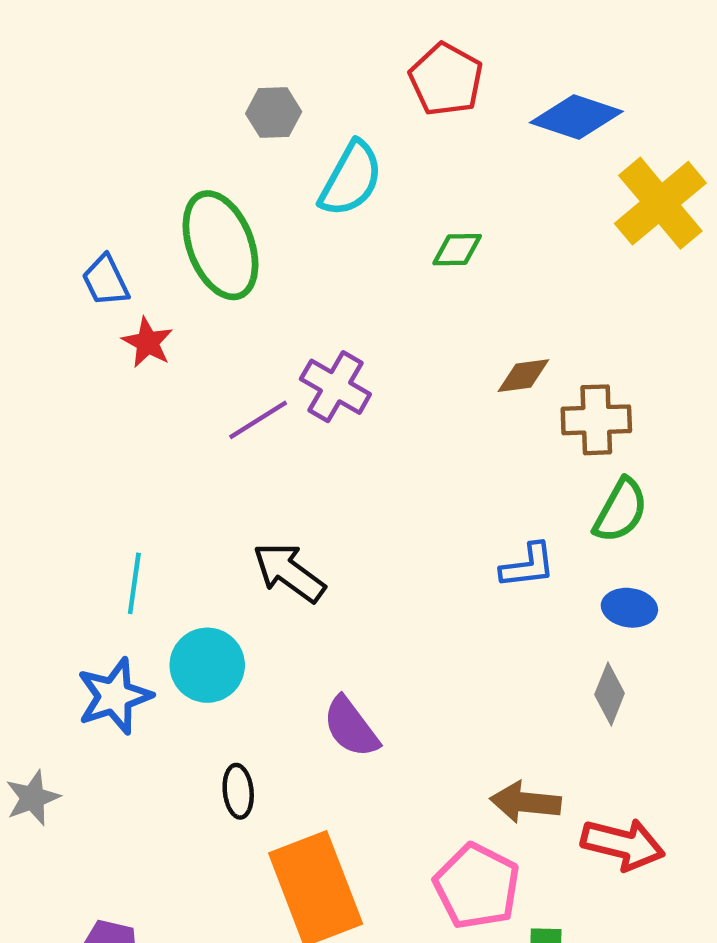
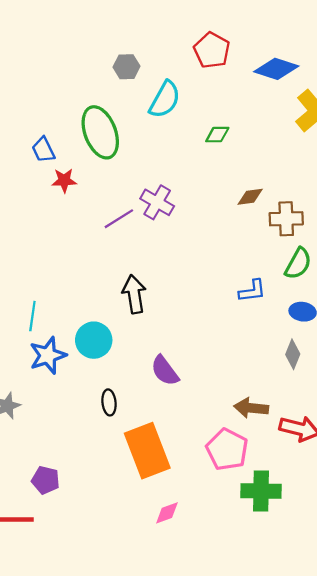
red star: (148, 342) -> (64, 180), turned -30
black arrow: (289, 572) -> (134, 294), turned 45
cyan line: (134, 583) -> (32, 316), moved

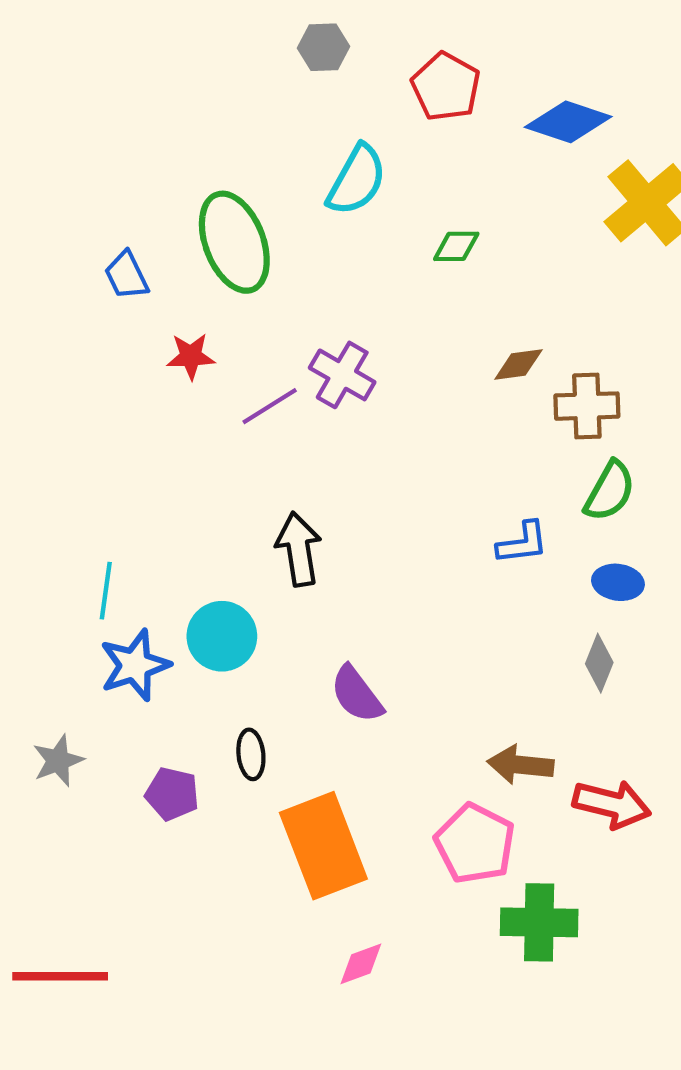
gray hexagon: (127, 67) -> (323, 47), moved
red star: (64, 180) -> (191, 356), moved
purple pentagon: (46, 480) -> (172, 794), moved

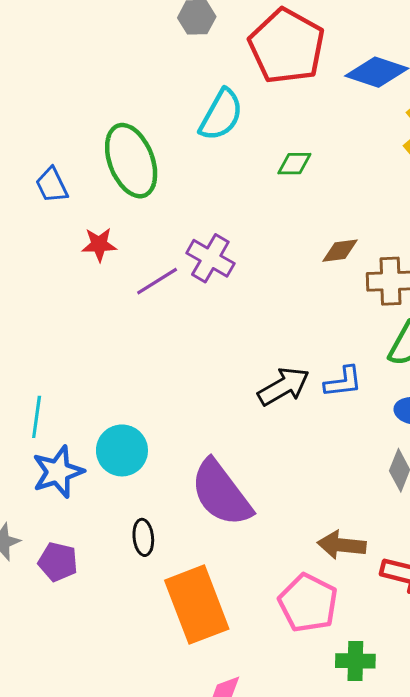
red pentagon: (446, 87) -> (287, 46), size x1.5
black arrow: (299, 549) -> (284, 386), moved, turned 69
purple semicircle: (357, 694) -> (221, 493), size x1.6
purple pentagon: (172, 794) -> (58, 562), moved
green cross: (539, 922) -> (355, 661), size x0.7

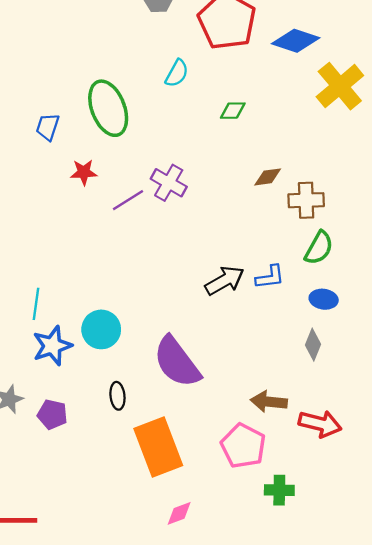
cyan semicircle: (221, 115) -> (177, 73), size x0.7
blue trapezoid: (52, 185) -> (48, 127), turned 44

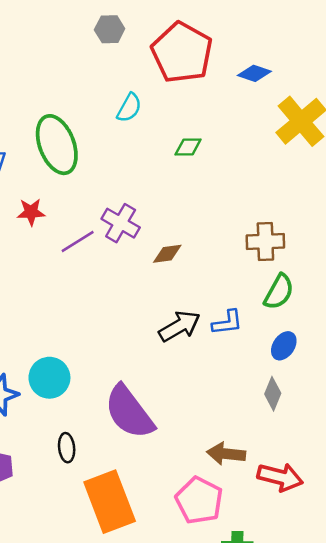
blue diamond: (296, 41) -> (254, 73), size x0.7
brown diamond: (268, 177) -> (167, 254), moved
blue ellipse: (324, 299) -> (284, 346), turned -64

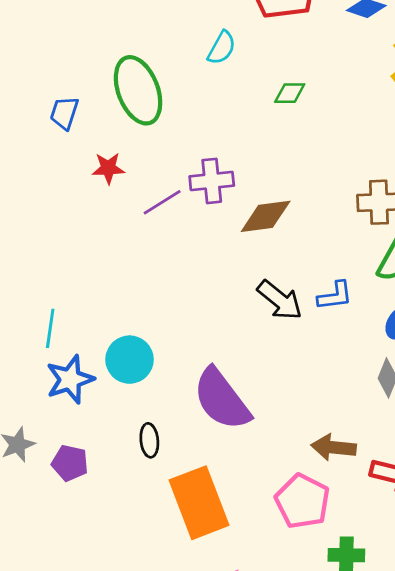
purple cross: (121, 223) -> (212, 181), turned -36
brown diamond: (167, 254) -> (266, 216), size x1.5
black arrow: (179, 326) -> (280, 300), turned 69

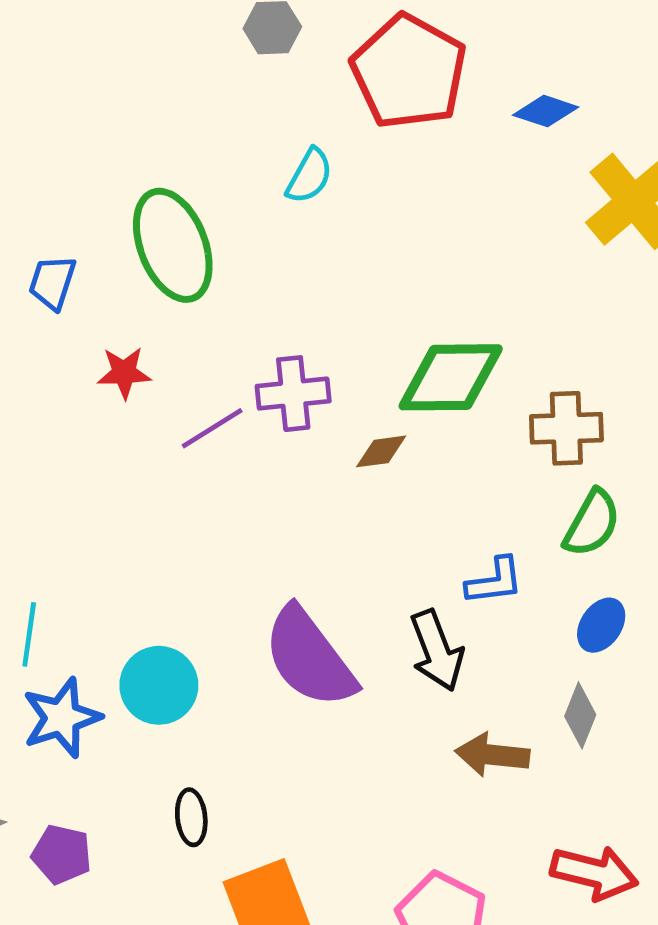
green diamond: (290, 93) -> (451, 377), moved, size x2.0
brown diamond: (266, 216) -> (381, 451), size x0.6
black arrow: (280, 300) -> (437, 651), moved, turned 30
purple semicircle: (222, 399) -> (309, 658), moved
brown arrow: (334, 447) -> (492, 755), moved

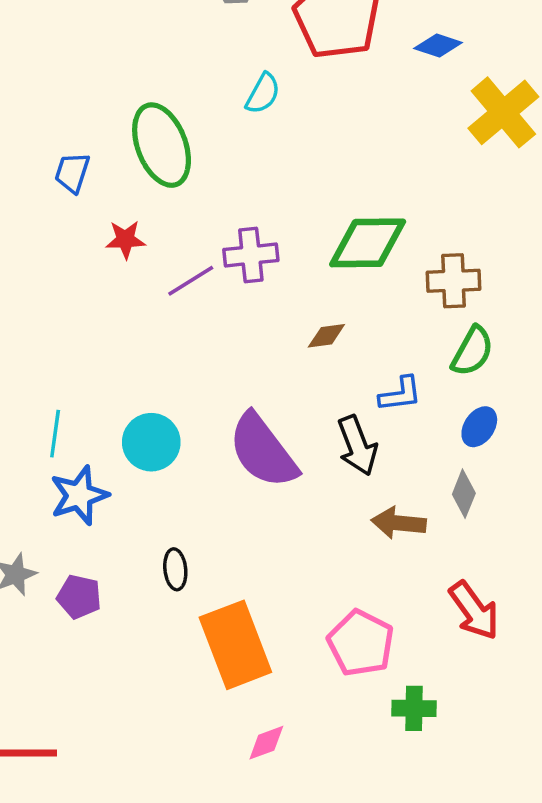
brown diamond: (381, 451) -> (326, 336), moved
cyan circle: (159, 685) -> (151, 442), moved
red arrow: (594, 873) -> (474, 610), turned 40

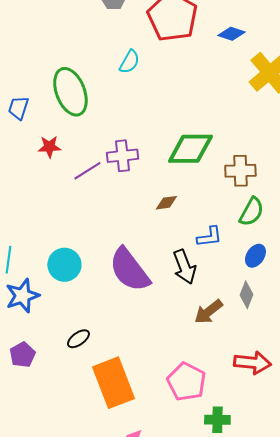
brown arrow: (399, 523) -> (208, 312), turned -44
black ellipse: (175, 569) -> (78, 339), turned 60
purple pentagon: (79, 597) -> (22, 355), turned 30
red arrow: (474, 610) -> (252, 363), turned -48

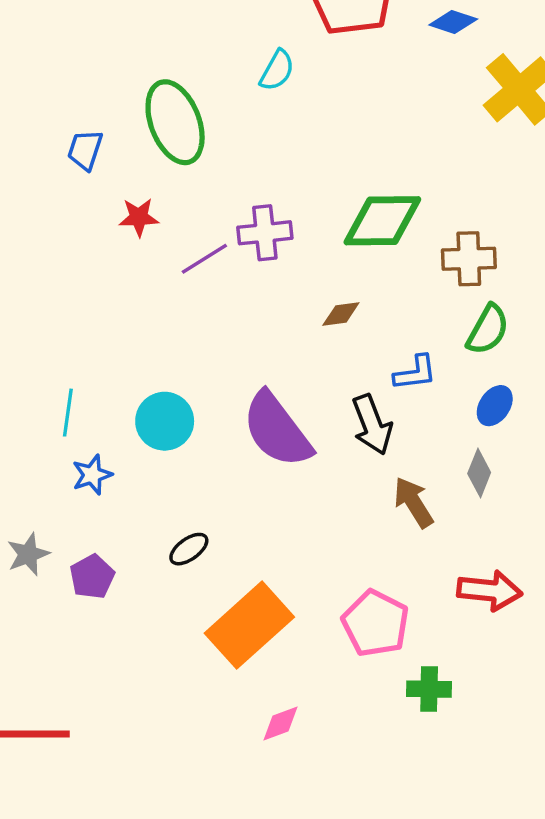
blue star: (22, 296) -> (92, 475), size x0.7
brown arrow: (208, 312) -> (413, 502), turned 96
orange rectangle: (113, 383) -> (249, 625), turned 69

